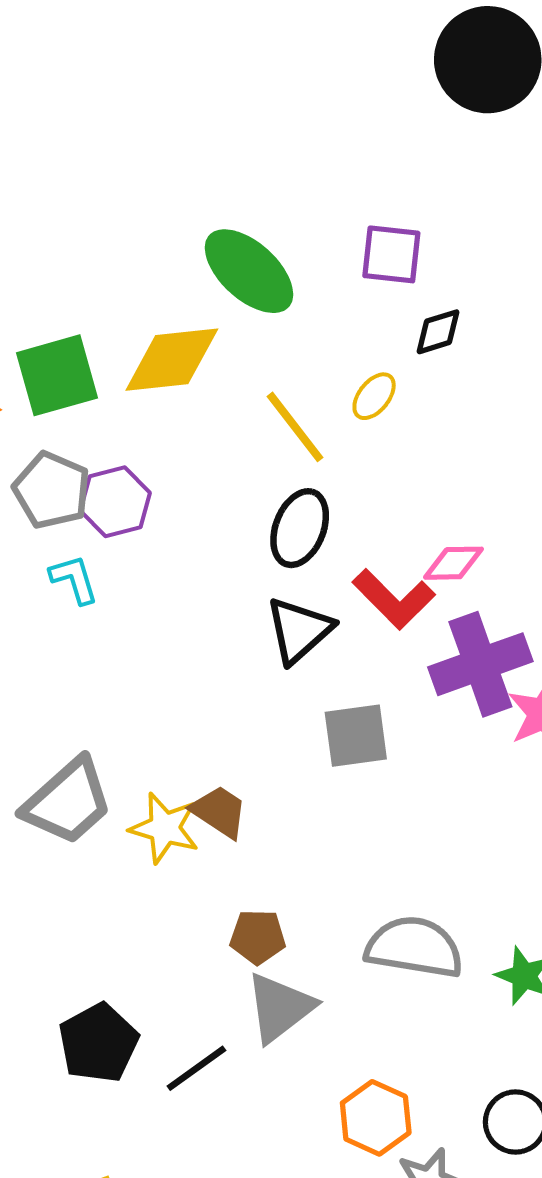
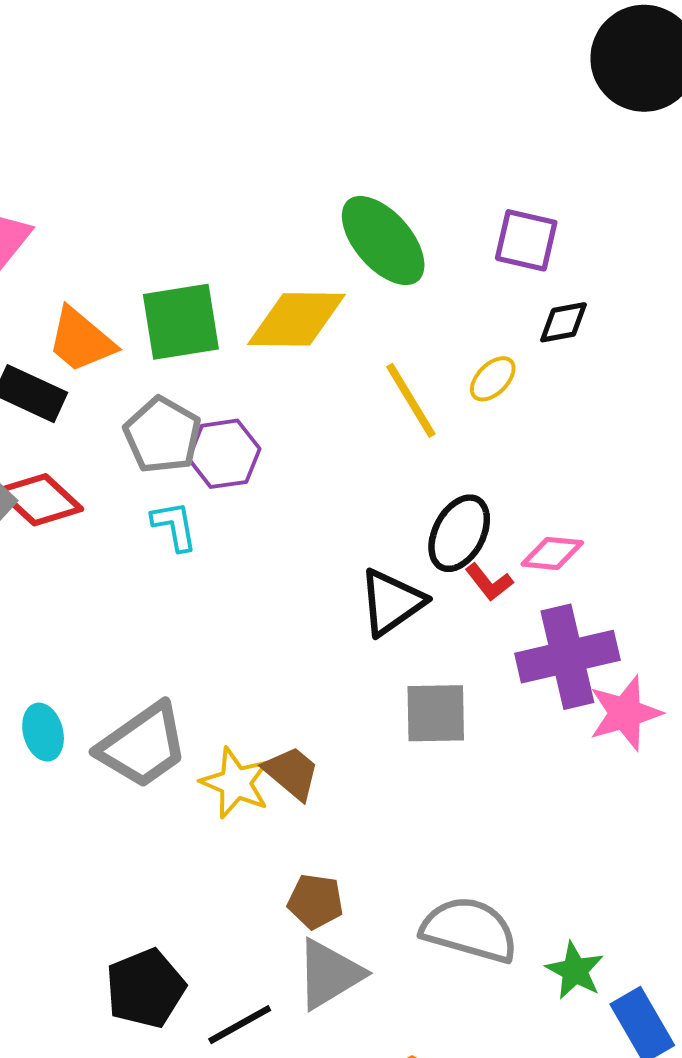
black ellipse: (300, 528) -> (459, 533), moved
red L-shape: (394, 599) -> (489, 582), size x0.6

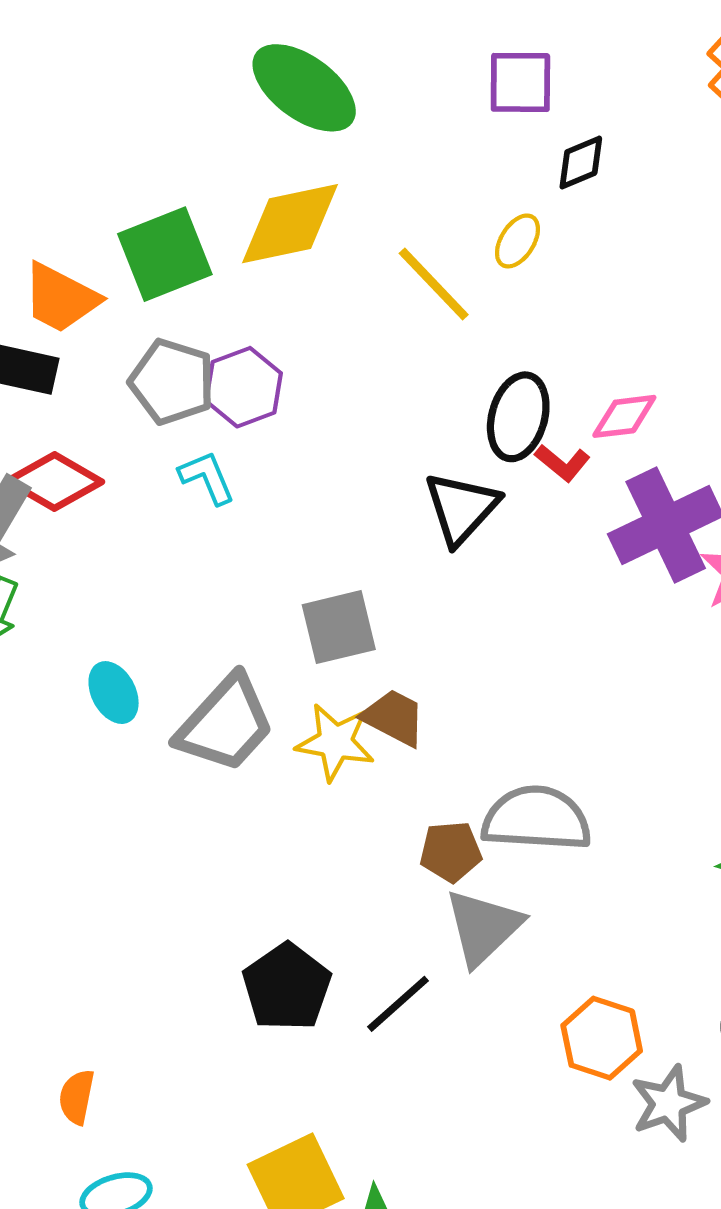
green ellipse: (383, 241) -> (304, 88), moved
gray square: (436, 713) -> (339, 627), moved
cyan ellipse: (43, 732) -> (114, 693), moved
gray semicircle: (469, 930) -> (536, 819), moved

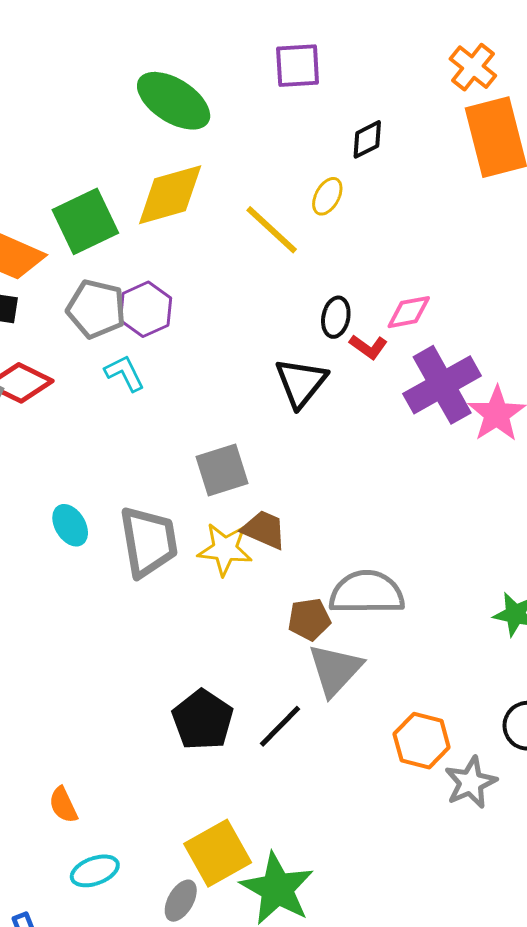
purple square: (520, 82) -> (298, 66), moved
black ellipse: (518, 417) -> (336, 317), size x0.7
gray trapezoid: (225, 724) -> (149, 542), turned -48
orange semicircle: (77, 1097) -> (63, 805), turned -33

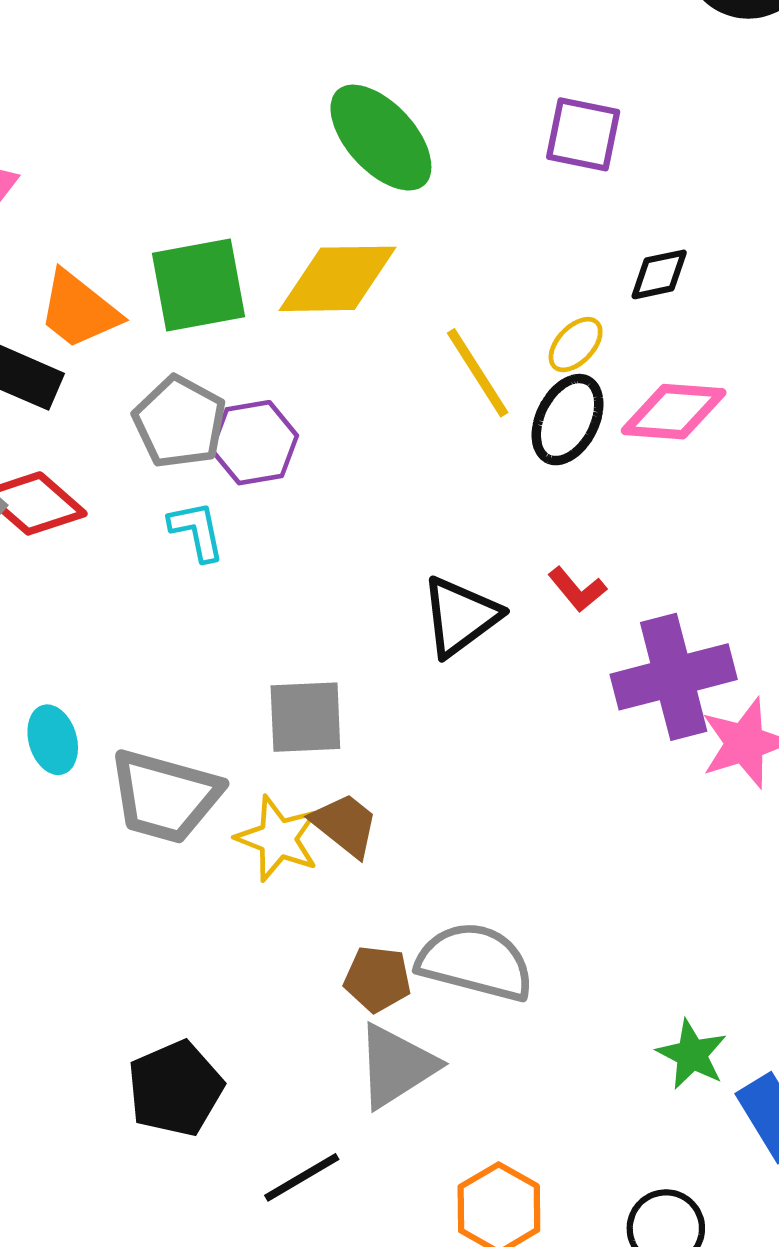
pink diamond: (409, 312) -> (674, 412), moved, size x1.4
black ellipse: (336, 317) -> (568, 420), moved, size x1.4
gray trapezoid: (149, 542) -> (165, 796), turned 100
black line: (280, 726) -> (302, 1177), moved

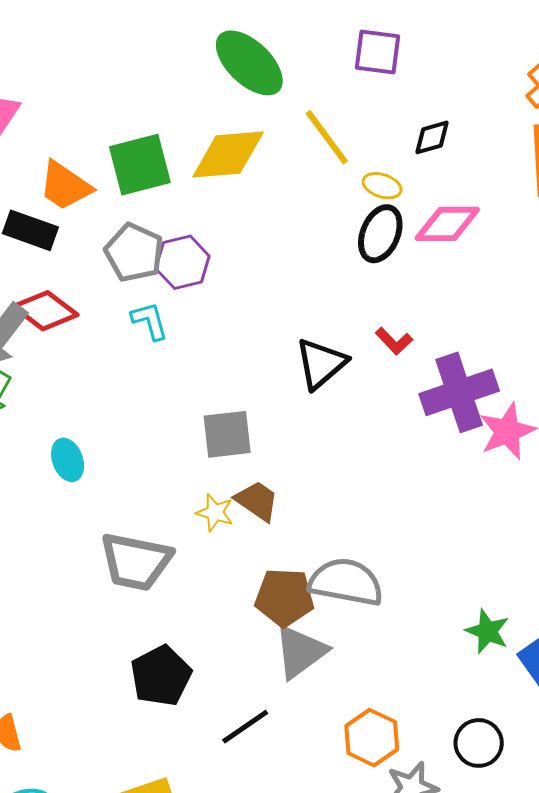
yellow ellipse: (576, 345) -> (382, 186), turned 69
yellow line: (478, 373) -> (327, 137), moved
gray trapezoid: (165, 796) -> (136, 562), moved
yellow star: (278, 839) -> (215, 513), size x0.7
brown pentagon: (378, 979) -> (284, 597), size x1.4

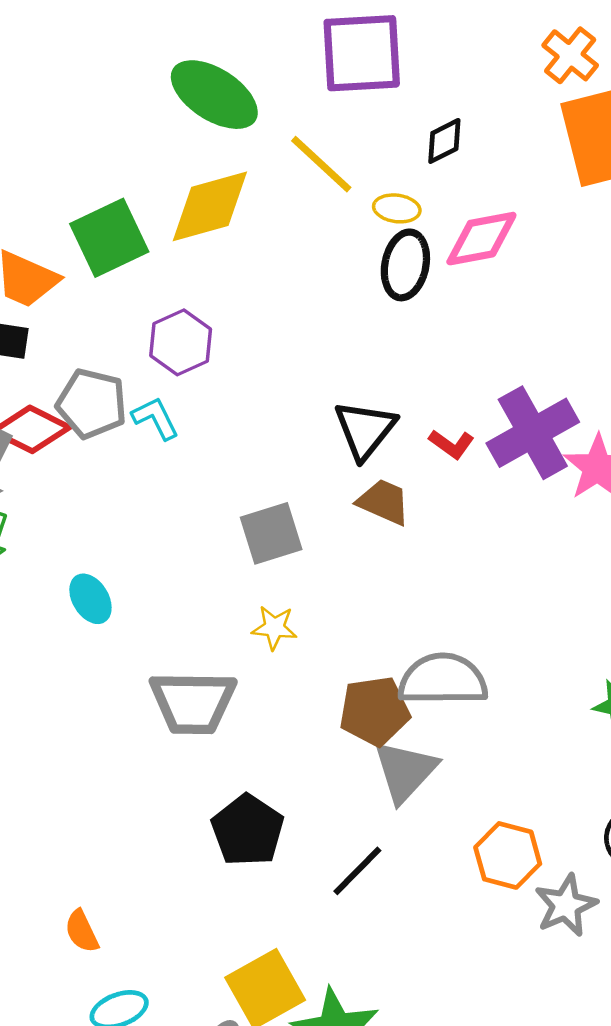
purple square: (378, 52) -> (362, 53), size x1.5
gray pentagon: (134, 252) -> (92, 404), moved
red L-shape: (394, 341) -> (452, 444), moved
brown trapezoid: (257, 501) -> (384, 502), moved

